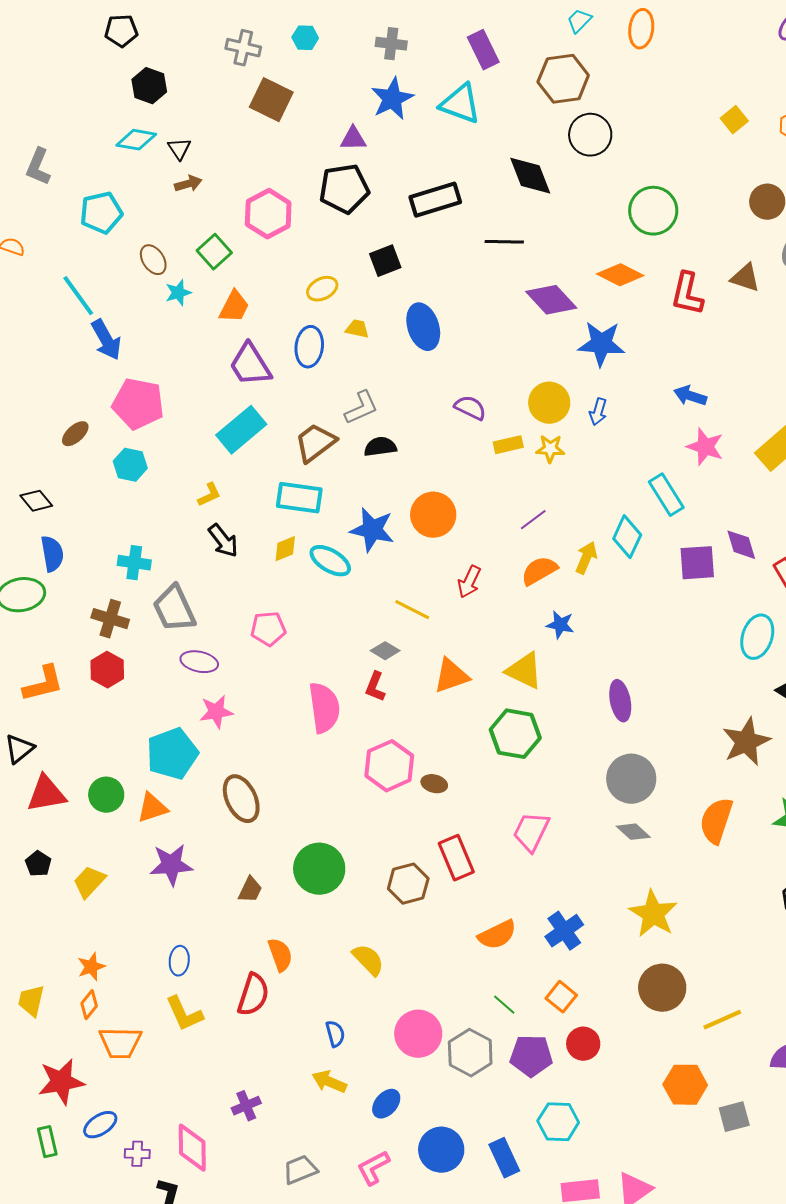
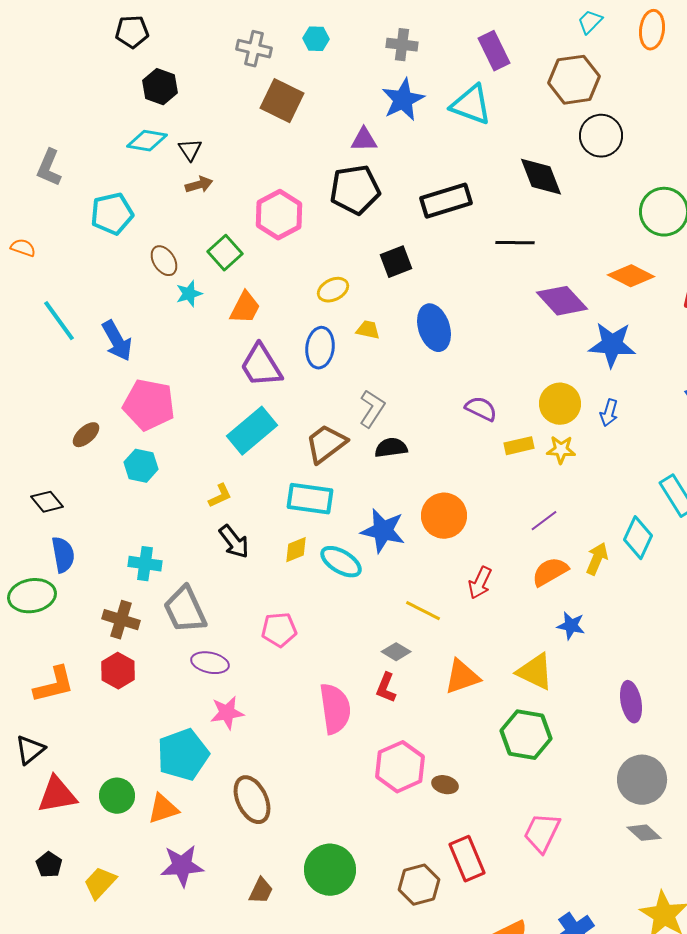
cyan line: (78, 296) -> (59, 321), moved
gray L-shape: (361, 408) -> (372, 409), turned -33

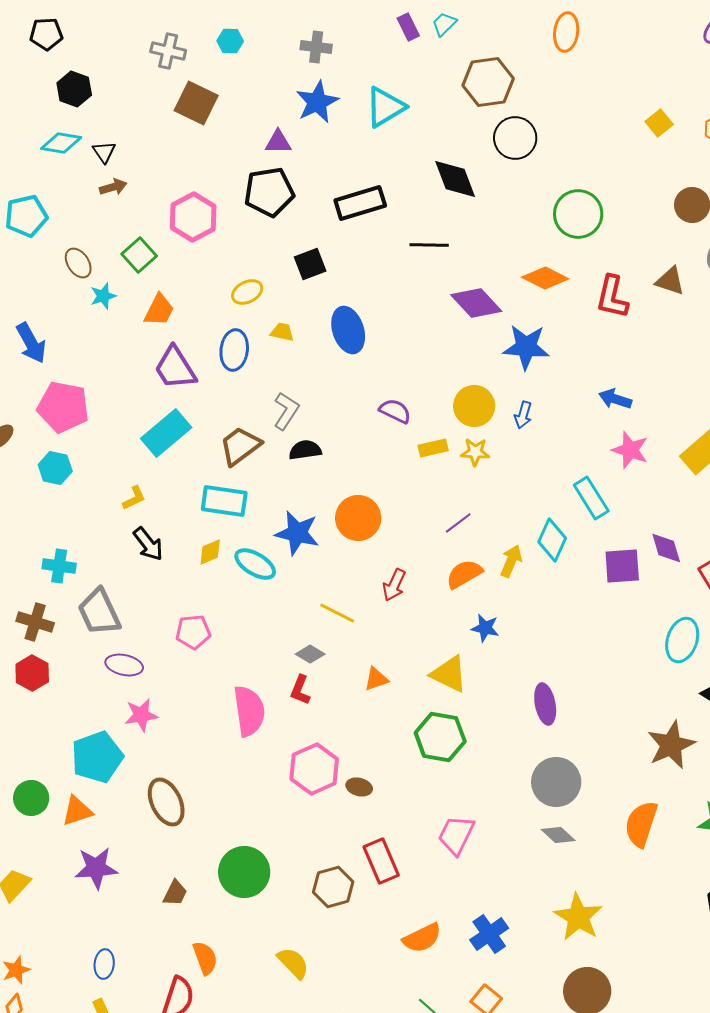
cyan trapezoid: (590, 22) -> (444, 24), moved
purple rectangle: (494, 51) -> (408, 27), moved, size x0.7
cyan triangle: (471, 105) -> (385, 107), turned -51
orange triangle: (462, 677) -> (376, 679), size x0.7

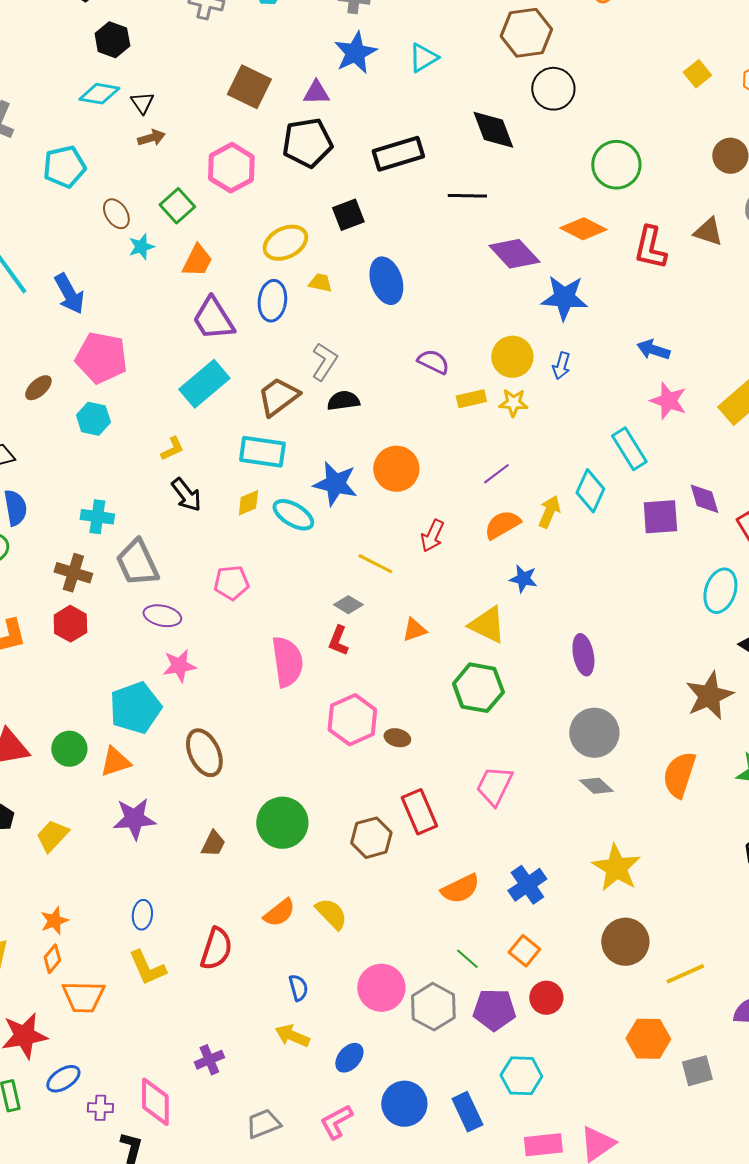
brown square: (196, 103) -> (249, 87), moved
cyan triangle: (385, 107) -> (423, 58), size x0.7
yellow ellipse: (247, 292) -> (285, 243), size x1.4
orange semicircle: (205, 958) -> (279, 913), moved, turned 72

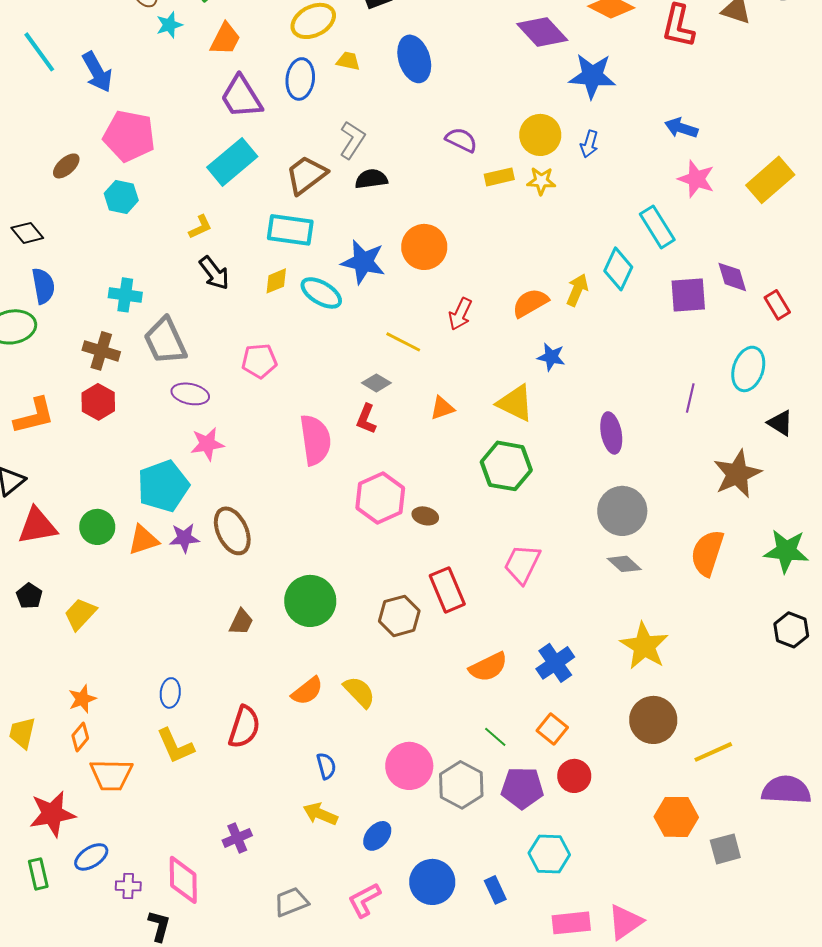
purple line: (496, 474) -> (690, 398), moved, turned -40
purple star: (134, 819) -> (184, 538), moved, size x0.7
blue rectangle: (467, 1112) -> (495, 890), size x0.7

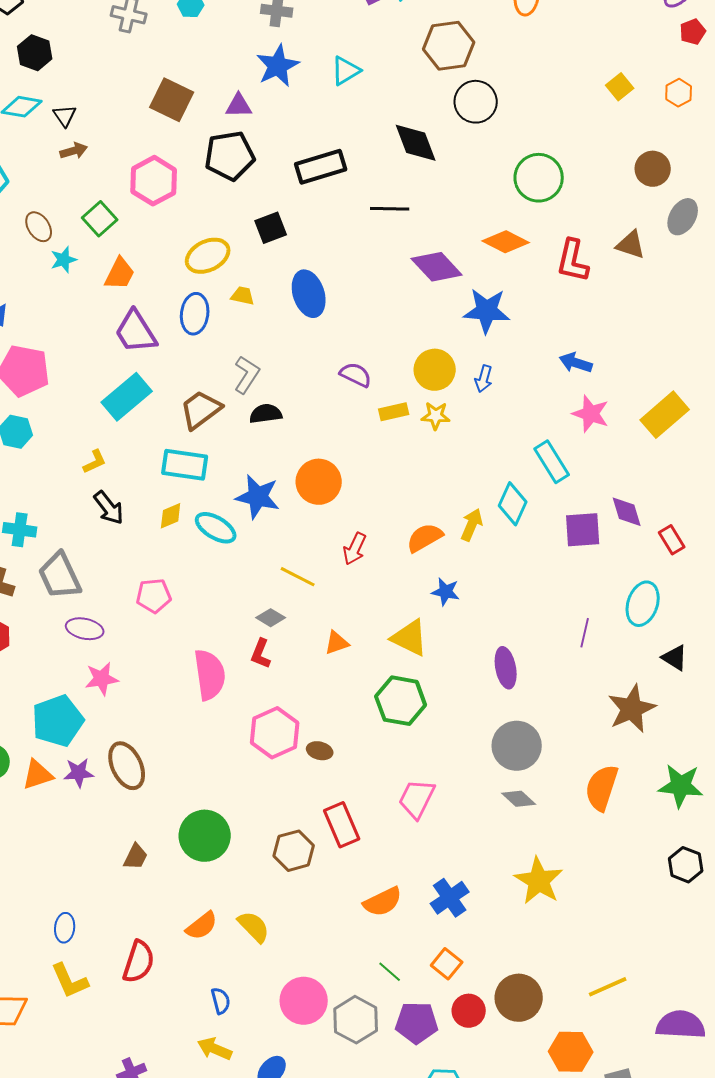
brown circle: (653, 720) -> (519, 998), moved

